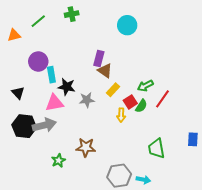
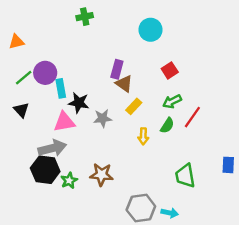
green line: (38, 21) -> (24, 78), moved
red square: (130, 102) -> (170, 70), moved
black hexagon: (24, 126) -> (45, 170), moved
green star: (58, 161) -> (69, 181), moved

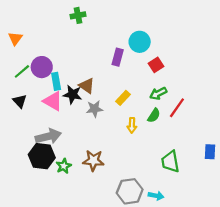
cyan circle: (150, 30) -> (140, 42), moved
orange triangle: (16, 42) -> (15, 38), turned -40
purple rectangle: (117, 69) -> (118, 57), moved
brown triangle: (124, 84) -> (87, 86), moved
pink triangle: (64, 122) -> (53, 101), moved, turned 40

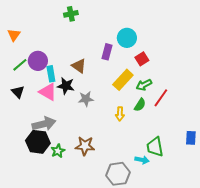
brown triangle: (87, 86) -> (79, 66), moved
yellow rectangle: (123, 98) -> (123, 80), moved, size x1.5
cyan arrow: (156, 196) -> (142, 160), moved

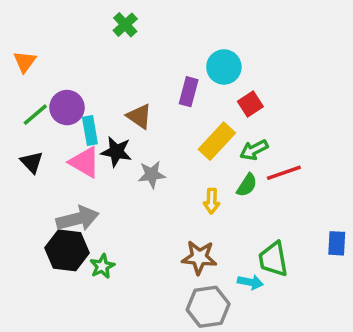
green cross: (71, 14) -> (125, 25), turned -32
red line: (161, 98) -> (284, 173), turned 36
brown star: (85, 146) -> (199, 257), moved

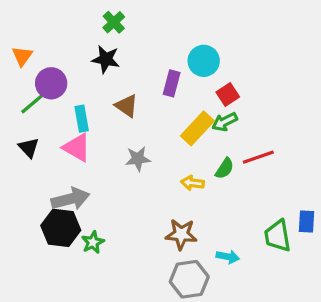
purple circle: (67, 108) -> (51, 83), moved
green arrow: (254, 150) -> (225, 122), moved
black star: (116, 152) -> (106, 59), moved
yellow arrow: (212, 201) -> (192, 183), turned 95
green trapezoid: (273, 259) -> (278, 236), moved

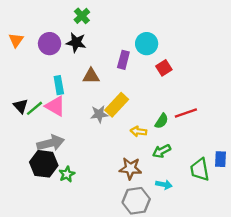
purple circle: (51, 83) -> (50, 44), moved
green line: (32, 104) -> (34, 108), moved
brown triangle: (127, 106) -> (91, 76), turned -36
green arrow: (225, 122) -> (162, 151), moved
yellow rectangle: (197, 128) -> (117, 105), moved

